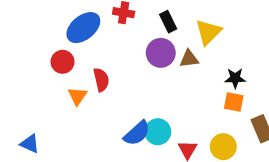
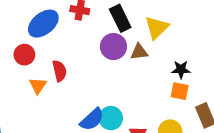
black rectangle: (168, 22) -> (120, 18), size x1.4

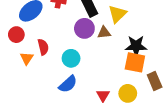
black star: (181, 69) -> (136, 46), size x1.5
orange square: (180, 91) -> (135, 62), size x1.5
cyan circle: (111, 118) -> (71, 58), moved

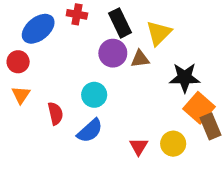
red semicircle: (43, 47) -> (55, 113), moved
orange triangle: (27, 58) -> (21, 95), moved
orange square: (135, 62) -> (199, 108), moved, turned 30

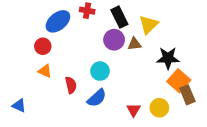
orange triangle: (21, 95) -> (45, 71), turned -40

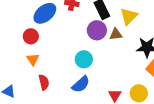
orange triangle: (45, 71) -> (33, 59), turned 32
red semicircle: (71, 85) -> (44, 82), moved

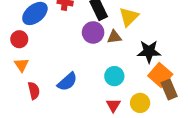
cyan circle: (84, 59) -> (114, 76), moved
blue semicircle: (81, 84) -> (67, 82), moved

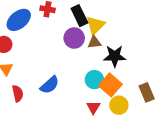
yellow triangle: (129, 17) -> (95, 25), moved
black star: (149, 51) -> (115, 56), moved
orange square: (160, 75) -> (110, 85), moved

